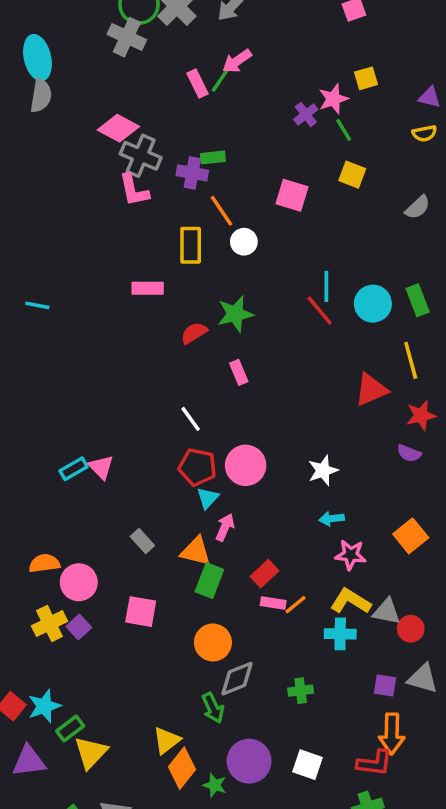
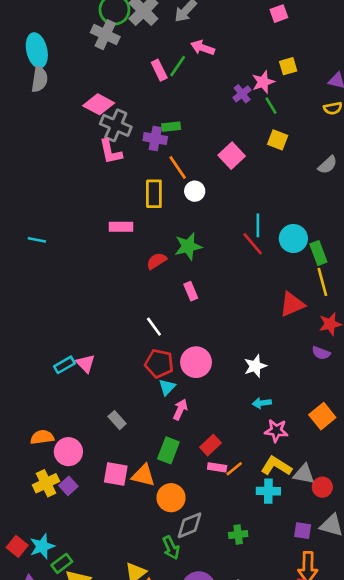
pink arrow: (237, 61) -> (203, 48), moved, turned 55
pink square: (292, 195) -> (232, 156), turned 30
green rectangle: (418, 300) -> (318, 253), moved
orange triangle: (196, 551) -> (143, 475), moved

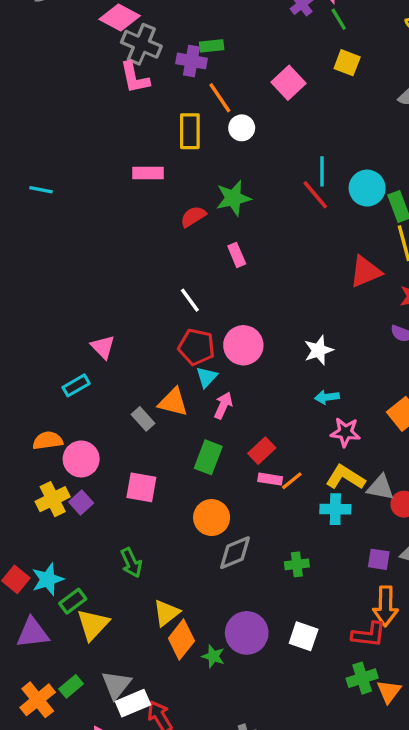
cyan rectangle: (64, 365) -> (76, 385), moved
orange triangle: (143, 475) -> (173, 402), moved
green arrow: (171, 548) -> (131, 563), moved

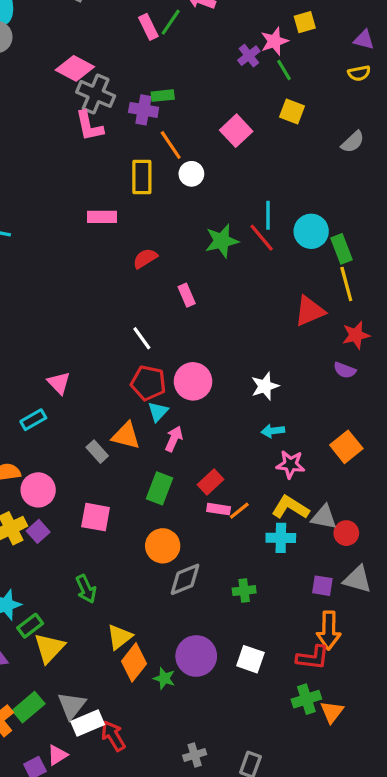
green star: (233, 198) -> (222, 241), moved
green rectangle: (71, 686) -> (29, 707), size x1.4

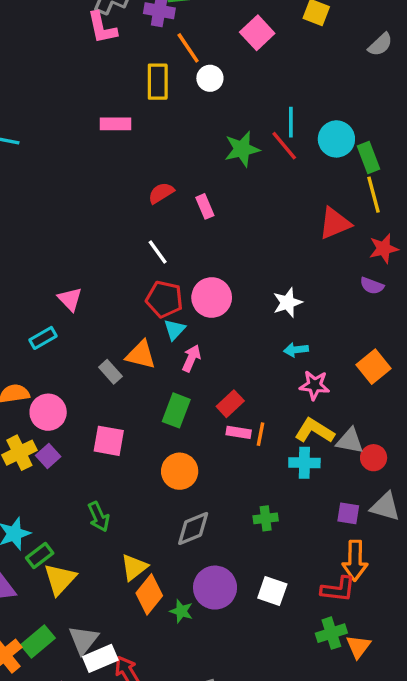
red semicircle: (145, 258) -> (161, 193), moved
orange line: (239, 511) -> (261, 434), turned -40
gray diamond: (185, 579) -> (193, 529), moved

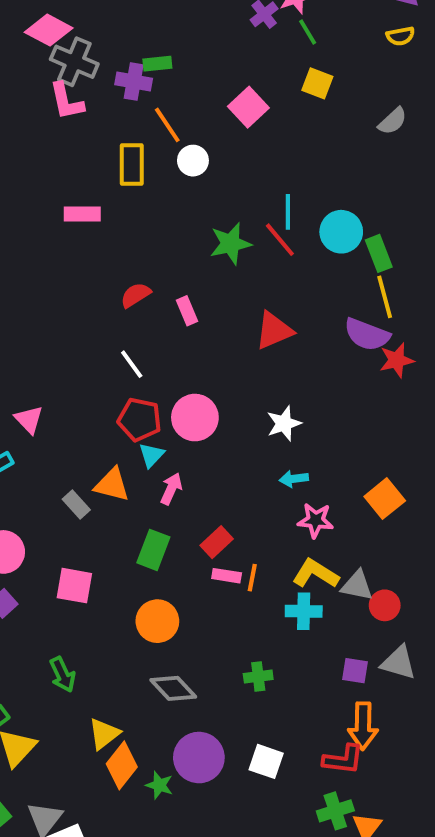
red triangle: (335, 223) -> (274, 331), moved
purple semicircle: (372, 286) -> (367, 335), moved, size x1.6
gray diamond: (193, 529) -> (173, 688), turned 69

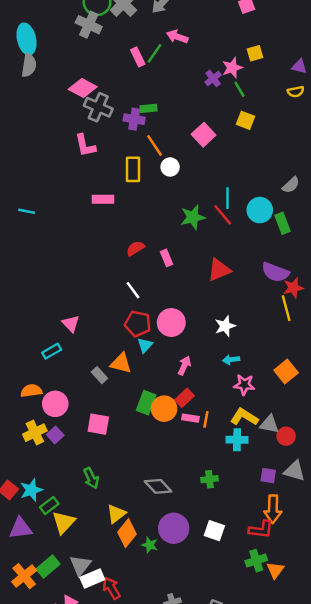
pink L-shape: (66, 101) -> (85, 145), moved
gray semicircle: (393, 121) -> (291, 185), moved
yellow line: (385, 297) -> (286, 308), moved
pink arrow: (171, 489) -> (184, 366), moved
orange circle: (157, 621) -> (164, 409), moved

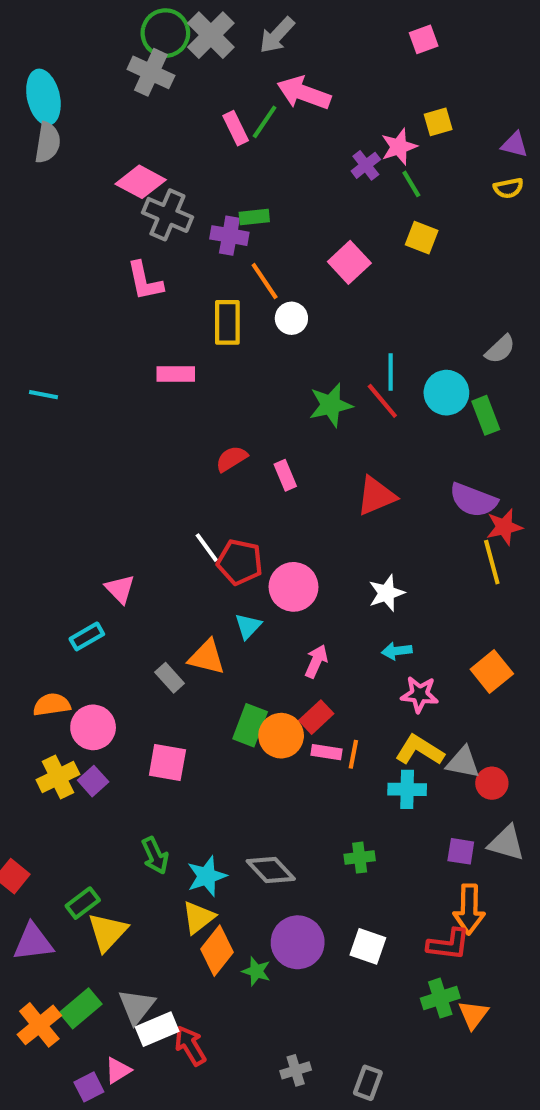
pink arrow: (177, 37) -> (304, 93), size x1.4
white line: (133, 290) -> (207, 548), moved
red pentagon: (138, 324) -> (240, 562), moved
cyan star: (31, 490) -> (207, 876), moved

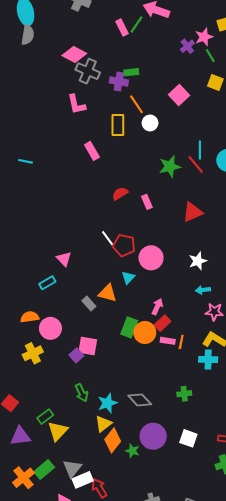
pink rectangle: (176, 374) -> (92, 151), turned 60
pink arrow: (316, 661) -> (157, 307), moved
purple square: (93, 781) -> (76, 355), moved

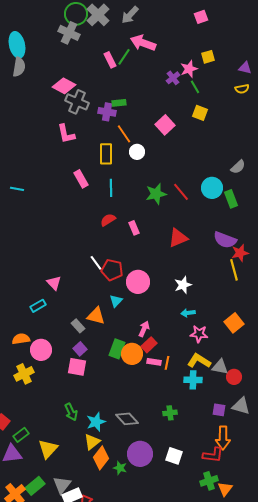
cyan line: (200, 150) -> (111, 188), moved
purple square: (76, 355) -> (80, 349), moved
green rectangle: (45, 417) -> (21, 435), moved

